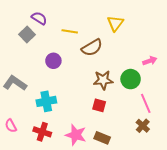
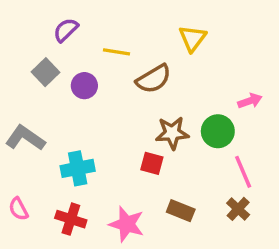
purple semicircle: (39, 18) -> (66, 30), turned -77
gray square: (27, 34) -> (46, 72), moved
purple circle: (53, 61) -> (84, 86), moved
red square: (99, 105) -> (152, 163), moved
brown rectangle: (102, 138) -> (181, 211), moved

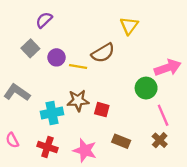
yellow line: (116, 52) -> (78, 66), moved
pink arrow: (250, 101) -> (168, 68), size x1.6
brown star: (172, 133) -> (78, 101), moved

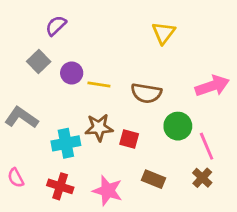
brown semicircle: (103, 53) -> (146, 93), moved, turned 40
green circle: (146, 88) -> (178, 126), moved

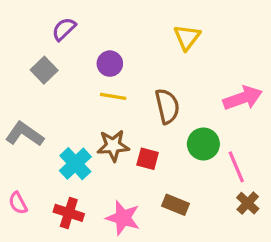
purple circle: (72, 73) -> (110, 64), moved
brown semicircle: (146, 93) -> (167, 106), turned -112
cyan cross: (66, 143) -> (75, 164), turned -32
brown cross: (202, 178) -> (248, 203), moved

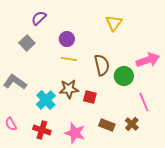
green circle: (203, 144) -> (124, 76), moved
brown cross: (248, 203) -> (132, 124), moved

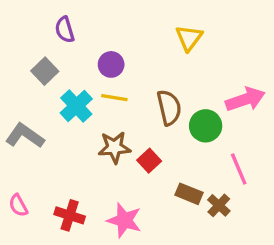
purple semicircle: (39, 18) -> (65, 30), turned -63
red square: (90, 97) -> (149, 161), turned 32
cyan cross: (46, 100) -> (76, 106), moved
brown rectangle: (107, 125) -> (189, 194), moved

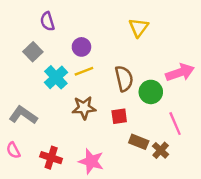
yellow line: (114, 98) -> (84, 71), turned -30
gray L-shape: (25, 136) -> (23, 115), moved
red square: (149, 161) -> (119, 116), moved, turned 35

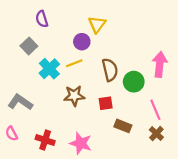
yellow triangle: (139, 27) -> (97, 24), moved
purple circle: (81, 47) -> (82, 42), moved
pink arrow: (180, 72) -> (160, 64), turned -65
brown cross: (161, 150) -> (156, 134), moved

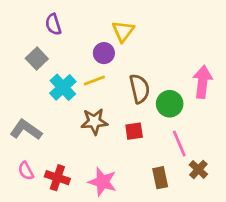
pink line: (155, 110) -> (179, 143), moved
brown rectangle: (123, 126) -> (160, 178), moved, turned 56
pink semicircle: (12, 134) -> (26, 171), moved

